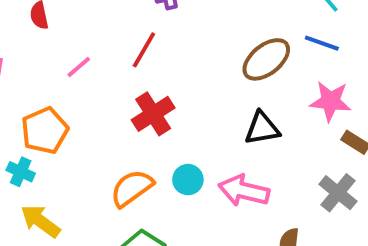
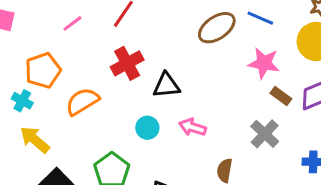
black triangle: (262, 128) -> (166, 85), moved
cyan circle: (188, 180) -> (147, 128), moved
orange semicircle: (132, 188) -> (82, 101), moved
pink arrow: (244, 191) -> (192, 127), size x0.7

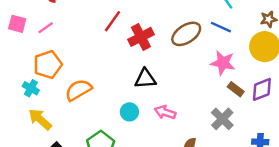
pink line: (72, 23) -> (46, 28), moved
red cross: (127, 63) -> (141, 37), moved

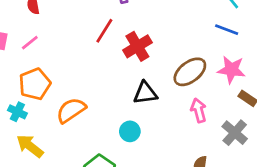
brown ellipse: (186, 34) -> (190, 72), moved
pink arrow: (165, 112) -> (199, 110), moved, turned 60

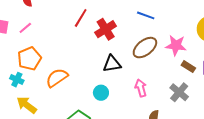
blue line: (227, 30) -> (146, 15), moved
pink arrow: (199, 110) -> (141, 88), moved

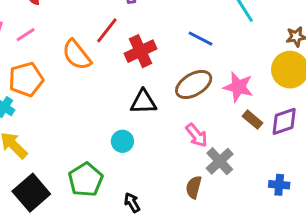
orange semicircle: (57, 78) -> (77, 55), moved, turned -100
pink arrow: (141, 88) -> (197, 135), moved, turned 150
gray cross: (179, 92) -> (220, 161), moved

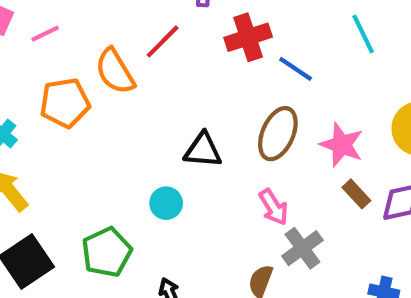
red cross: (140, 51) -> (248, 37), moved
orange pentagon: (26, 79) -> (65, 103), moved
brown ellipse: (194, 84) -> (278, 134), turned -42

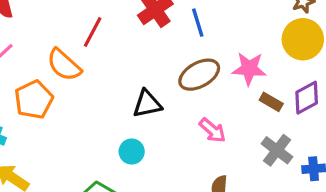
blue line: (296, 69) -> (198, 23), turned 56
brown ellipse: (278, 134) -> (199, 75), turned 54
gray cross: (302, 248) -> (277, 150), moved

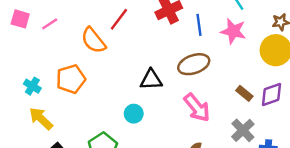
pink star: (249, 69) -> (233, 31), moved
orange pentagon: (34, 100) -> (71, 79), moved
pink arrow: (212, 130) -> (197, 108), size x1.4

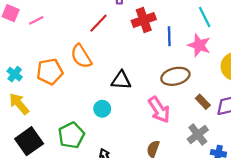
orange semicircle: (93, 40) -> (81, 56), moved
brown ellipse: (194, 64) -> (175, 76), moved

